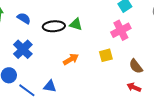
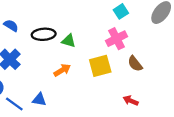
green triangle: (76, 24) -> (69, 41), moved
yellow square: (106, 55) -> (100, 66), size x1.5
brown semicircle: (136, 66) -> (135, 64), moved

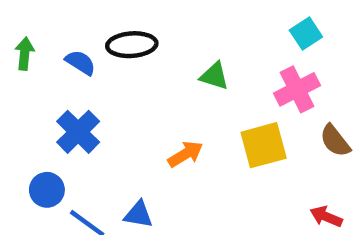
black ellipse: (44, 34) -> (132, 45), moved
green triangle: (69, 41) -> (214, 76), moved

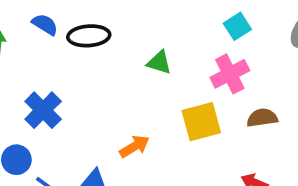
blue semicircle: (80, 63) -> (45, 24), moved
brown semicircle: (335, 141) -> (262, 118), turned 120
orange arrow: (185, 154) -> (135, 146), moved

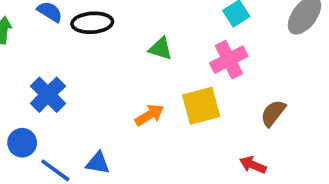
brown semicircle: (262, 118) -> (273, 113), moved, turned -44
orange arrow: (135, 146) -> (149, 115), moved

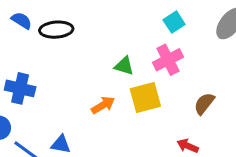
green triangle: (161, 49) -> (124, 66), moved
blue cross: (48, 95) -> (20, 88), turned -32

